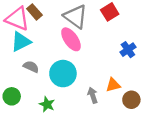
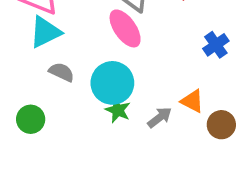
orange triangle: (113, 85) -> (192, 101), turned 42
gray arrow: (93, 95) -> (160, 117), turned 70
green star: (47, 104) -> (118, 110), moved

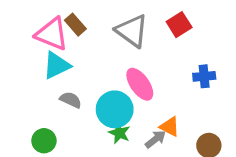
pink ellipse: (125, 28) -> (140, 84), moved
blue cross: (216, 45) -> (204, 76), turned 30
orange triangle: (192, 101) -> (170, 127), moved

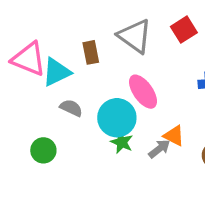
brown rectangle: (75, 25) -> (91, 52), moved, turned 30
pink triangle: (52, 34) -> (29, 59), moved

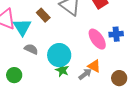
brown rectangle: (91, 52) -> (43, 15), turned -32
cyan triangle: (56, 72) -> (22, 27), turned -36
pink ellipse: (143, 92) -> (97, 39), moved

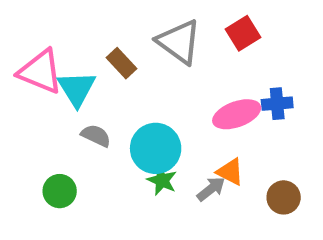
pink ellipse: (97, 39) -> (237, 114), turned -75

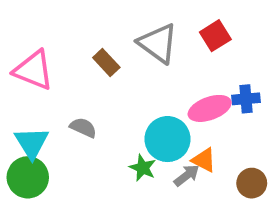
cyan triangle: (77, 89) -> (32, 143), moved
cyan circle: (156, 148) -> (168, 139), moved
green circle: (60, 191) -> (28, 177), moved, size x1.4

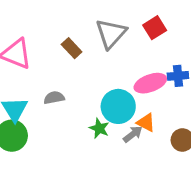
gray triangle: (158, 43) -> (111, 34), turned 36
gray semicircle: (83, 128) -> (54, 98), turned -36

